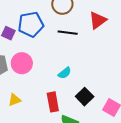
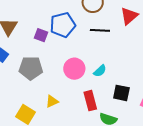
pink circle: (22, 63) -> (74, 69), moved
black square: (85, 97) -> (121, 93), turned -30

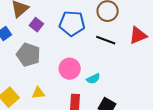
purple square: (41, 35) -> (36, 25), moved

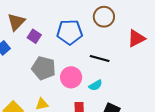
black line: (106, 40) -> (100, 59), moved
gray pentagon: (28, 55) -> (44, 68), moved

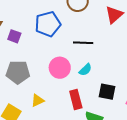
gray pentagon: (44, 68) -> (18, 72), moved

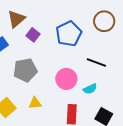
blue pentagon: (48, 24) -> (69, 34), turned -30
gray pentagon: (18, 72) -> (25, 70), turned -30

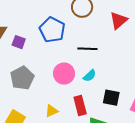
yellow triangle: (35, 103) -> (52, 111), moved

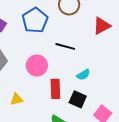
cyan semicircle: (90, 76) -> (83, 75), moved
red rectangle: (80, 105) -> (55, 89), moved

